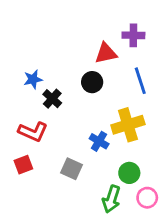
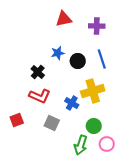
red triangle: (106, 53) -> (64, 19), moved
blue star: (33, 79) -> (58, 53), moved
black circle: (92, 82) -> (78, 61), moved
red L-shape: (33, 132) -> (40, 96), moved

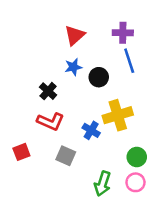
red triangle: (64, 19) -> (75, 35), moved, turned -30
blue line: (102, 59) -> (129, 61), moved
green circle: (94, 126) -> (137, 157), moved

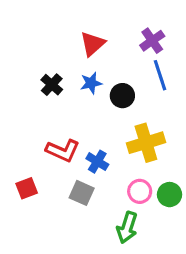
purple cross: (123, 33) -> (152, 41), turned -36
black cross: (48, 91) -> (52, 85), moved
blue cross: (91, 130) -> (97, 162), moved
pink circle: (135, 182) -> (140, 191), moved

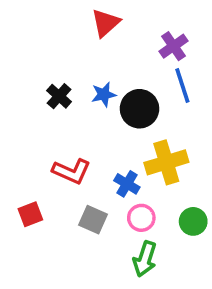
red triangle: (93, 44) -> (106, 23), moved
black circle: (122, 96) -> (139, 109), size x1.4
blue cross: (97, 162) -> (127, 184), moved
pink circle: (140, 191) -> (141, 218), moved

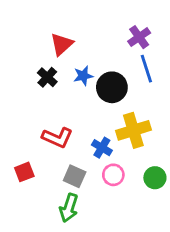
red triangle: (106, 23) -> (62, 44), moved
green arrow: (145, 259) -> (69, 208), moved

